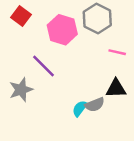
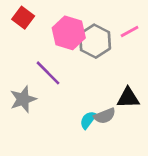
gray hexagon: (97, 18) -> (95, 41), moved
pink line: (117, 52) -> (130, 31), moved, turned -42

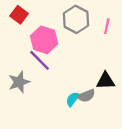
pink line: (130, 31) -> (107, 26), turned -49
pink hexagon: (69, 33) -> (44, 40), moved
gray hexagon: (95, 41) -> (76, 19), moved

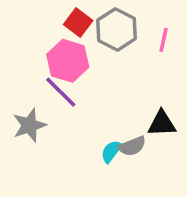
red square: (19, 15) -> (78, 22), moved

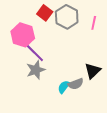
pink hexagon: (68, 61) -> (23, 35), moved
black triangle: (162, 124) -> (93, 71), turned -42
gray star: (29, 125) -> (36, 70), moved

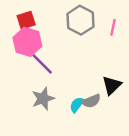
red square: (45, 13) -> (26, 20), moved, turned 35
gray star: (36, 70) -> (43, 99), moved

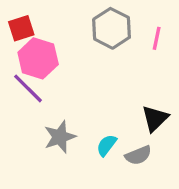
red square: (26, 20) -> (21, 28), moved
purple line: (42, 64) -> (28, 88), moved
gray semicircle: (91, 101) -> (138, 155), moved

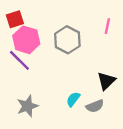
gray hexagon: (112, 28) -> (67, 40), moved
gray star: (60, 137) -> (27, 106), moved

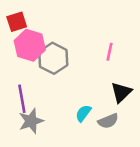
pink line: (107, 26) -> (109, 52), moved
gray hexagon: (67, 40) -> (53, 58), moved
purple line: (19, 60) -> (22, 99), moved, turned 35

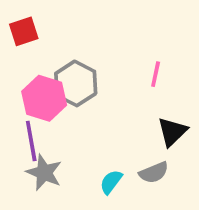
pink hexagon: (30, 45) -> (44, 98), moved
cyan semicircle: (83, 113) -> (111, 182), moved
gray star: (31, 121) -> (44, 173), turned -30

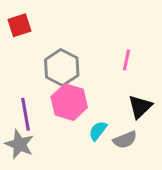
pink hexagon: (44, 98) -> (69, 102), moved
gray star: (44, 173) -> (19, 144), moved
cyan semicircle: (111, 182) -> (98, 131), moved

